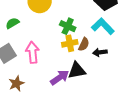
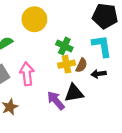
cyan L-shape: (103, 26) -> (102, 46), turned 35
purple arrow: (60, 77) -> (56, 101), turned -96

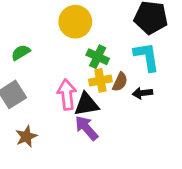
yellow circle: (34, 19) -> (75, 22), moved
pink arrow: (27, 74) -> (67, 94), moved
black triangle: (74, 93) -> (86, 104), moved

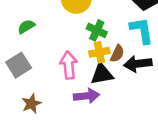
black arrow: (142, 93) -> (138, 64), size x1.5
black triangle: (86, 104) -> (102, 74), moved
purple arrow: (86, 128) -> (87, 96), turned 125

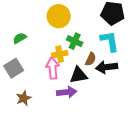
yellow cross: (99, 52) -> (60, 54), moved

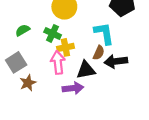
green cross: (75, 41) -> (53, 33), moved
cyan L-shape: (110, 41) -> (104, 33), moved
brown star: (24, 98) -> (28, 83), moved

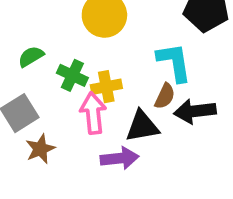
green cross: (53, 33) -> (72, 75), moved

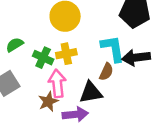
yellow cross: (106, 87) -> (66, 54), moved
black arrow: (195, 111) -> (136, 58), moved
brown star: (40, 149) -> (48, 101), moved

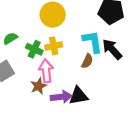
black arrow: (136, 58) -> (112, 49), turned 55
black triangle: (91, 92) -> (79, 96), moved

